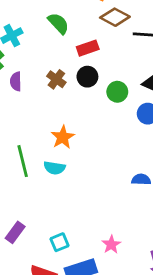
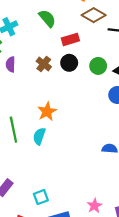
green circle: (117, 92) -> (98, 66), moved
cyan semicircle: (54, 168) -> (39, 136), turned 98
pink star: (111, 245) -> (95, 206), moved

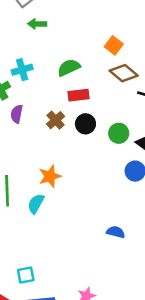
green semicircle: (47, 18) -> (69, 68), turned -84
red rectangle: (70, 39) -> (78, 95), moved

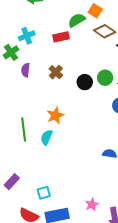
green semicircle: (69, 68) -> (77, 20), moved
red rectangle: (78, 95) -> (61, 37), moved
black circle: (85, 124) -> (85, 82), moved

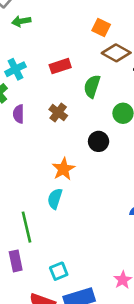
green semicircle: (77, 20) -> (92, 86), moved, turned -36
black circle: (85, 82) -> (99, 141), moved
green line: (24, 130) -> (26, 227), moved
purple rectangle: (12, 182) -> (16, 261), turned -49

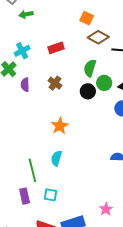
green semicircle: (92, 86) -> (90, 68), moved
black circle: (99, 141) -> (88, 91), moved
cyan semicircle: (55, 199) -> (56, 158), moved
cyan square: (59, 271) -> (51, 195), moved, turned 32

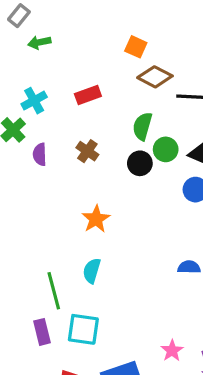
cyan square: (51, 195) -> (83, 329), size x1.5

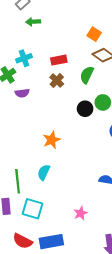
green semicircle: (142, 126) -> (87, 75), moved
brown cross: (87, 151) -> (57, 81), moved
purple semicircle: (40, 154) -> (22, 93), turned -104
pink star: (172, 351) -> (81, 213), moved

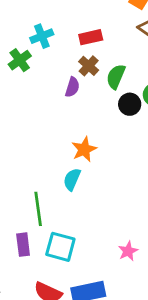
green semicircle: (87, 75) -> (116, 77), moved
purple semicircle: (22, 93) -> (72, 87), moved, turned -64
cyan semicircle: (44, 172) -> (72, 179), moved

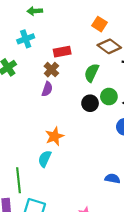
cyan cross: (42, 36) -> (26, 39), moved
brown cross: (89, 66) -> (51, 70), moved
green semicircle: (116, 77) -> (92, 73), moved

